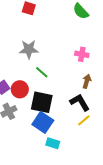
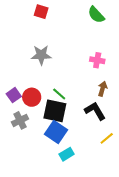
green line: (42, 72) -> (59, 94), moved
yellow line: (84, 120) -> (107, 138), moved
cyan rectangle: (53, 143) -> (67, 154), turned -48

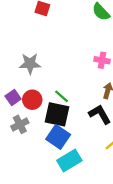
gray star: (41, 55) -> (30, 64), moved
cyan rectangle: (67, 154) -> (69, 160), size x1.5

